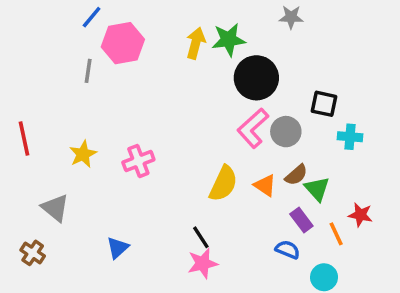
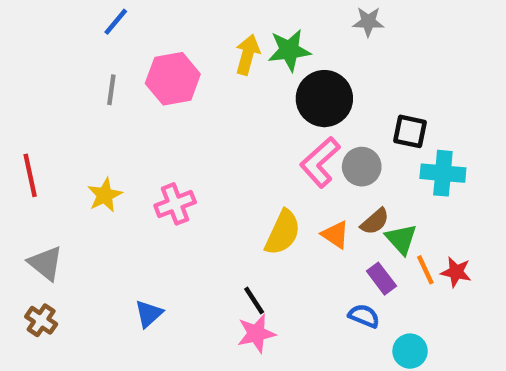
pink hexagon: (123, 43) -> (173, 79), moved
cyan cross: (350, 137) -> (443, 173), size x1.4
gray triangle: (55, 208) -> (45, 263), moved
orange line: (336, 234) -> (425, 270), moved

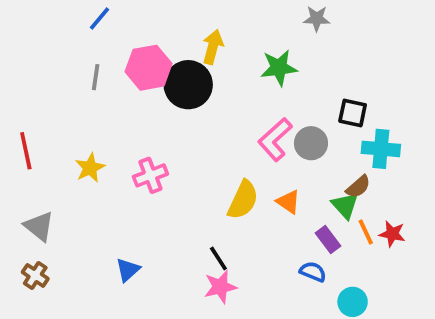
green star: (289, 50) -> (279, 68), moved
black circle: (324, 99) -> (188, 85), moved
brown semicircle: (375, 221) -> (358, 187), moved

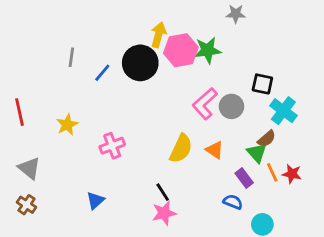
blue line: (99, 19) -> (102, 73), moved
pink hexagon: (149, 68) -> (181, 50), moved
cyan cross: (381, 149) -> (283, 111), turned 32
pink cross: (150, 175) -> (112, 146), moved

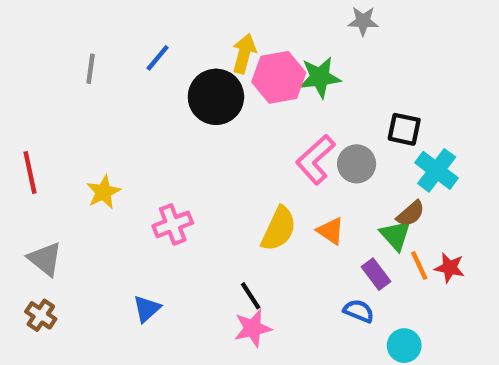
gray line: (71, 57) -> (91, 69), moved
blue line: (102, 73) -> (158, 58), moved

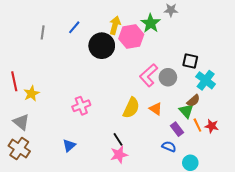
green star: (320, 77) -> (151, 23), moved, turned -30
yellow star: (104, 192) -> (31, 94), moved
brown cross: (41, 315) -> (19, 149), size x1.5

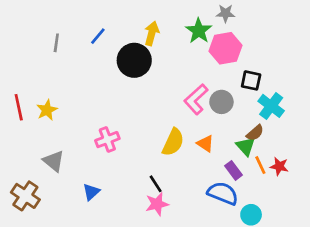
pink hexagon: (131, 37) -> (226, 48), moved
yellow star: (31, 94) -> (47, 110), moved
gray triangle: (21, 122) -> (54, 161), moved
blue semicircle: (169, 146) -> (223, 193), size x1.6

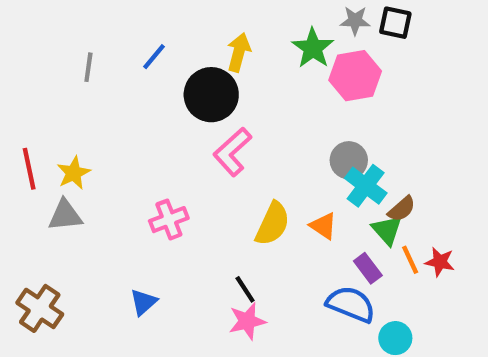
black square: (251, 80) -> (395, 23), moved
pink L-shape: (196, 99) -> (232, 152), moved
cyan cross: (271, 106) -> (366, 186), moved
gray triangle: (54, 161) -> (65, 215), moved, turned -45

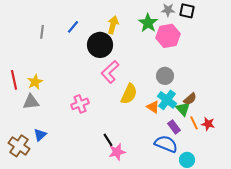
cyan cross: (366, 186) -> (167, 100), moved
yellow semicircle: (273, 224) -> (129, 94), moved
black line: (245, 289) -> (108, 140), moved
blue triangle: (143, 302) -> (40, 135), moved

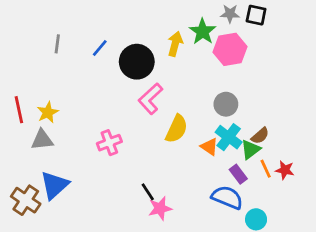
yellow arrow: (113, 25) -> (175, 44), moved
blue line: (73, 27) -> (100, 48), moved
green triangle: (183, 109) -> (251, 149), turned 35
blue triangle: (40, 135) -> (54, 185), size x1.6

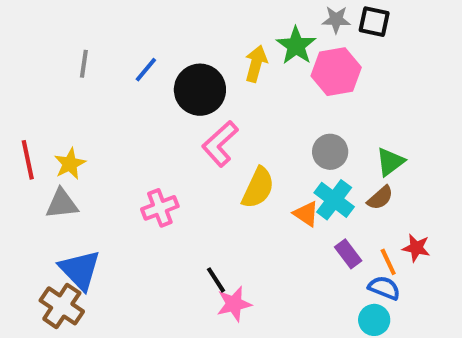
green triangle: (251, 149) -> (390, 162), moved
orange line: (266, 169) -> (388, 262), moved
blue triangle: (54, 185) -> (80, 270), turned -32
blue semicircle: (227, 197) -> (384, 288), moved, size x0.7
brown cross: (26, 200) -> (62, 306), moved

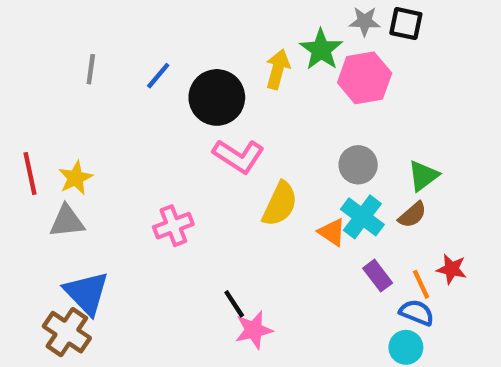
pink L-shape: (220, 144) -> (239, 156), turned -105

